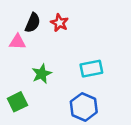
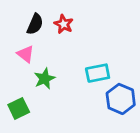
pink triangle: (17, 42) -> (26, 54), moved, turned 36
blue hexagon: (84, 107) -> (121, 99), moved

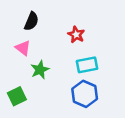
red star: (64, 24) -> (76, 35), moved
blue hexagon: (121, 99) -> (85, 94), moved

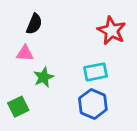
red star: (76, 35) -> (112, 31), moved, size x1.5
pink triangle: (23, 48) -> (25, 53), turned -35

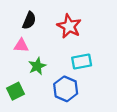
red star: (112, 31) -> (69, 26), moved
blue hexagon: (93, 104) -> (66, 89), moved

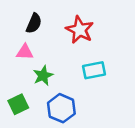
blue hexagon: (66, 89) -> (61, 108), moved

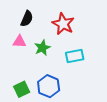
green star: (43, 76) -> (42, 48), moved
green square: (18, 104) -> (22, 89), moved

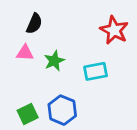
red star: (63, 24) -> (114, 30), moved

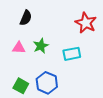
pink triangle: (25, 53) -> (19, 48), moved
green square: (28, 114) -> (21, 86), turned -35

